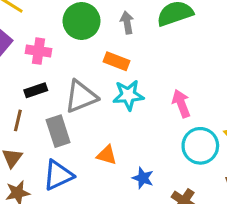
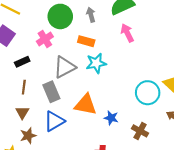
pink cross: (38, 51) -> (45, 39), moved, turned -35
black rectangle: (36, 90) -> (22, 62), moved
pink arrow: (181, 104) -> (127, 33), moved
orange triangle: (107, 155) -> (86, 105), size x1.6

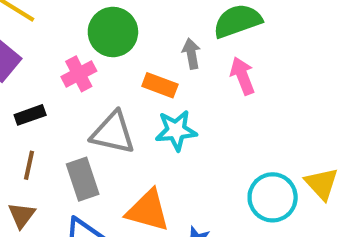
gray arrow: (91, 15) -> (191, 54), moved
gray triangle: (65, 67) -> (113, 133), turned 35

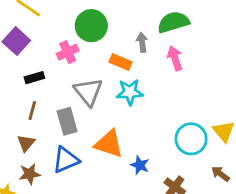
gray triangle: (113, 133) -> (88, 92), turned 36

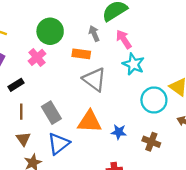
gray triangle: (88, 92) -> (94, 79), moved
cyan star: (130, 92) -> (133, 64), moved, turned -30

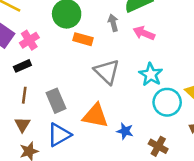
pink arrow: (124, 39) -> (144, 33), turned -42
orange rectangle: (81, 54) -> (83, 39), moved
pink cross: (37, 57) -> (29, 40), moved
cyan star: (133, 64) -> (151, 74), moved

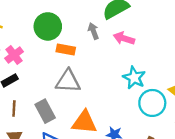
gray triangle: (107, 72) -> (68, 81), moved, turned -36

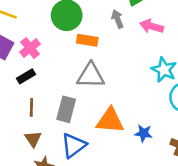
gray rectangle: (45, 111) -> (66, 109), turned 45

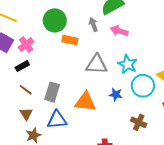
gray triangle: (91, 76) -> (96, 64), moved
brown line: (31, 107) -> (26, 90), turned -56
blue star: (144, 133) -> (116, 95), moved
blue triangle: (74, 145) -> (57, 120), turned 30

